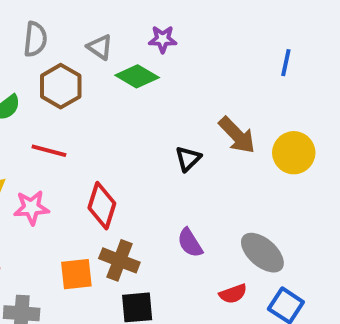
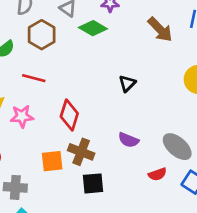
brown arrow: (237, 135) -> (160, 29), moved
purple semicircle: (190, 243) -> (128, 140), turned -36

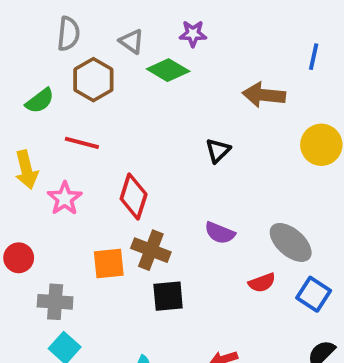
brown arrow: (160, 29) -> (264, 95), moved, turned 140
pink star: (22, 116) -> (65, 198), turned -30

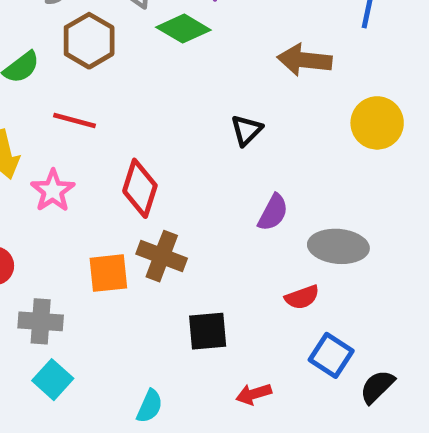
purple semicircle: (220, 233) -> (273, 213), moved, turned -84
gray ellipse: (291, 242) -> (338, 246), turned -36
blue square: (314, 294) -> (331, 355), moved
black square: (168, 296) -> (208, 331), moved

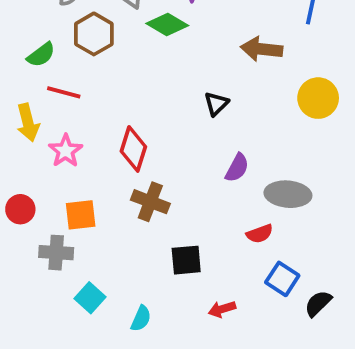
red line: (75, 121) -> (64, 92), moved
orange square: (108, 273) -> (81, 215), moved
cyan square: (53, 380) -> (90, 298), moved

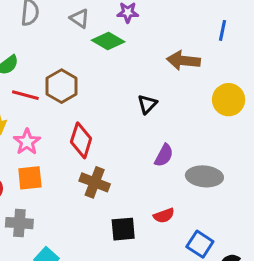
brown hexagon: (94, 34) -> (62, 86), moved
orange square: (81, 215) -> (30, 178), moved
red semicircle: (260, 234) -> (164, 216), moved

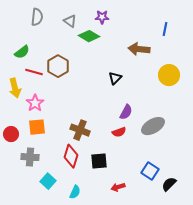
red diamond: (81, 140) -> (71, 156), moved
gray ellipse: (204, 176) -> (153, 126), turned -35
red semicircle: (164, 216) -> (119, 132), moved

